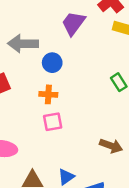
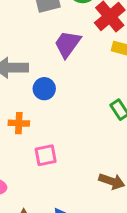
orange cross: (48, 94) -> (19, 123), moved

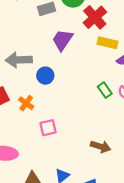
orange cross: (19, 123) -> (26, 103), turned 35

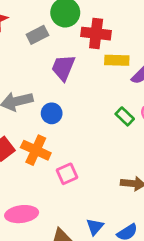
red cross: (95, 17) -> (96, 34), turned -30
orange cross: (26, 103) -> (36, 150), size x1.5

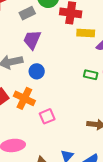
purple trapezoid: (63, 68) -> (32, 40), moved
green rectangle: (125, 116) -> (91, 75), turned -32

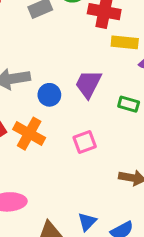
purple trapezoid: (32, 40) -> (88, 84), moved
pink square: (47, 116) -> (85, 142), moved

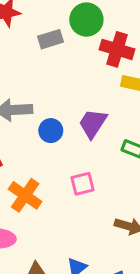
orange cross: (29, 134) -> (25, 195), moved

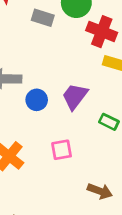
gray rectangle: (51, 39) -> (43, 18), turned 30

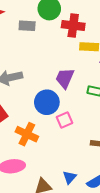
blue circle: (37, 100) -> (47, 102), moved, size x1.5

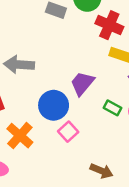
pink square: (64, 120) -> (68, 132), turned -35

